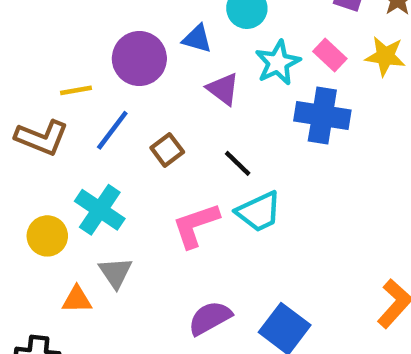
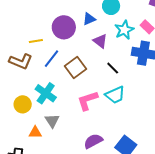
blue triangle: (197, 39) -> (89, 19), turned -40
brown square: (167, 150) -> (75, 67), size x1.5
black line: (238, 163) -> (113, 68), moved

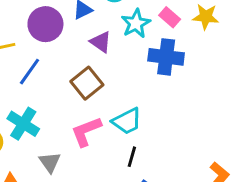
brown square: (75, 67) -> (87, 83), moved
black line: (113, 68) -> (132, 157), moved, turned 64
gray triangle: (52, 121) -> (50, 162), moved

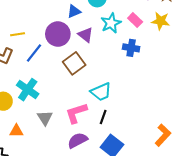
purple circle: (45, 24) -> (58, 34), moved
blue cross: (166, 57) -> (131, 48), size x0.7
pink L-shape: (86, 131) -> (76, 113), moved

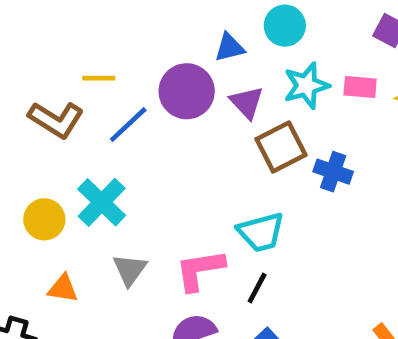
pink rectangle: (135, 20) -> (360, 87), turned -48
blue cross: (131, 48) -> (333, 172), moved
brown square: (74, 63) -> (281, 147), moved

